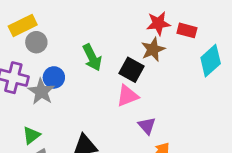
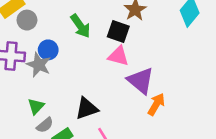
pink triangle: (127, 96) -> (118, 56), turned 45
purple triangle: (147, 126) -> (141, 81), size x1.6

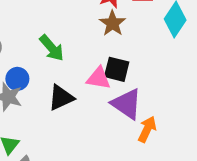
black square: (118, 31) -> (117, 69), moved
black triangle: (87, 108) -> (61, 98), moved

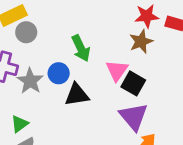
pink triangle: (99, 78) -> (117, 70), moved, turned 40
blue circle: (17, 79) -> (59, 73), moved

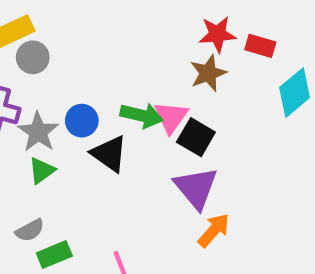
green arrow: (81, 48) -> (142, 115), moved, turned -52
black triangle: (77, 95) -> (109, 154), turned 44
green triangle: (20, 124) -> (42, 170), moved

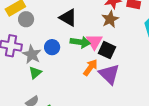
black triangle: (109, 154) -> (68, 18), moved
orange arrow: (214, 230) -> (90, 68), moved

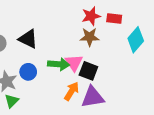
black triangle: (68, 18) -> (28, 39), moved
brown star: (110, 19) -> (90, 37), turned 30
purple triangle: (109, 74) -> (93, 97), turned -50

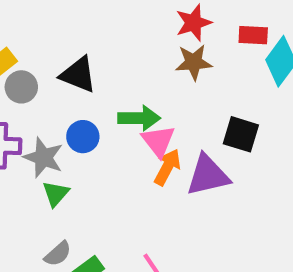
red rectangle: (114, 19) -> (253, 35), moved
pink triangle: (74, 63) -> (158, 141), moved
black square: (88, 71) -> (241, 134), moved

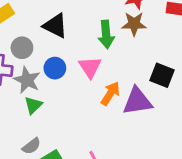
gray circle: (21, 87) -> (22, 48), moved
green arrow: (139, 118) -> (106, 34), moved, turned 80
pink triangle: (158, 141) -> (90, 67), moved

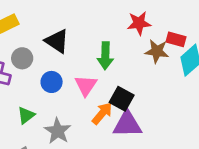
brown star: (134, 24) -> (157, 51), moved
black square: (162, 75) -> (122, 99), moved
gray star: (27, 80) -> (58, 131), moved

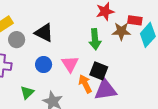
green arrow: (105, 56) -> (95, 39), moved
gray circle: (22, 58) -> (17, 40), moved
orange arrow: (102, 113) -> (85, 84), turned -60

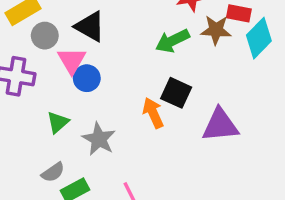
green arrow: (95, 39) -> (172, 41), turned 66
pink triangle: (70, 64) -> (72, 60), moved
purple triangle: (105, 90) -> (220, 125), moved

